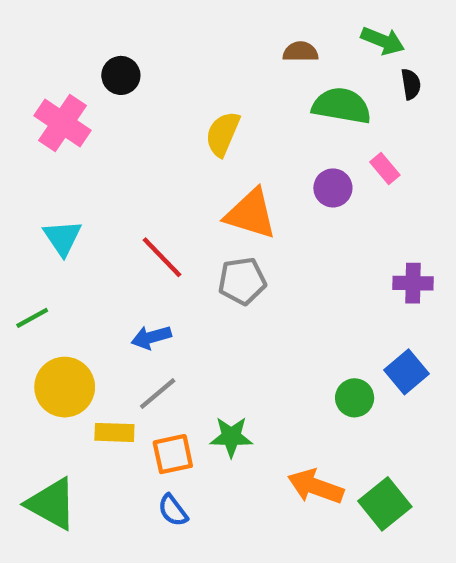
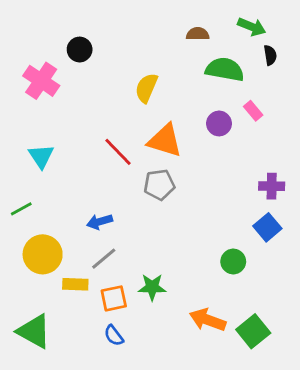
red line: (162, 257) -> (118, 152), moved
blue square: (407, 372) -> (267, 227), moved

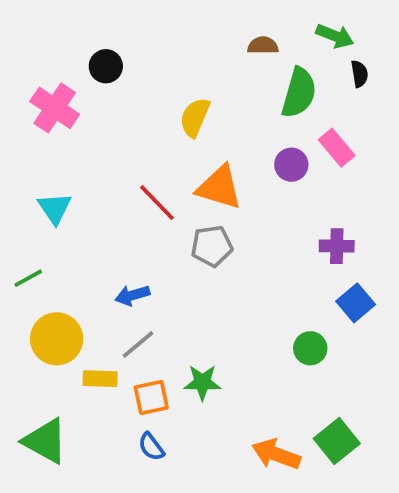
green semicircle: (225, 69) -> (299, 93), turned 96
pink rectangle: (253, 111) -> (337, 148), size x1.4
purple cross: (272, 186) -> (337, 246), moved
orange arrow: (208, 320) -> (276, 454), moved

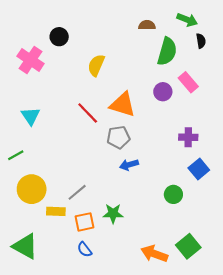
yellow semicircle: (195, 117) -> (96, 65), moved
blue arrow: (132, 295) -> (129, 165), moved

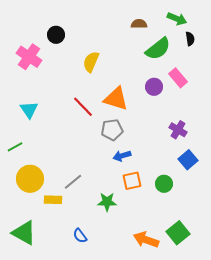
green semicircle: (167, 52) -> (158, 49), turned 36
purple cross: (188, 137) -> (178, 130), turned 30
orange square: (85, 222) -> (132, 181), moved

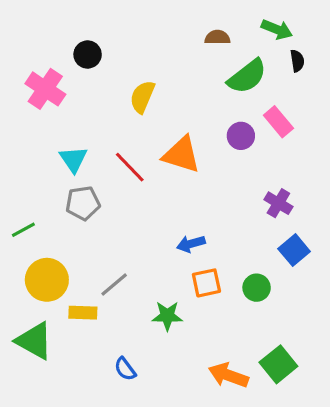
cyan triangle: (29, 110) -> (73, 159), moved
gray pentagon: (112, 130) -> (83, 203), moved
green triangle: (24, 233) -> (34, 341), moved

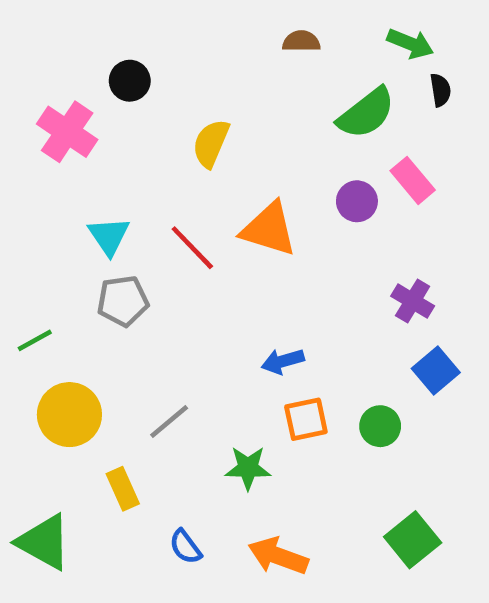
brown semicircle: (217, 37) -> (301, 41), moved
yellow rectangle: (83, 313) -> (123, 489), moved, turned 64
green triangle: (34, 341) -> (44, 542), moved
orange arrow: (228, 375) -> (278, 556), moved

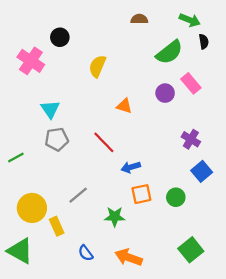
orange triangle: (269, 229) -> (124, 106), size x0.6
red line: (192, 248) -> (104, 142), moved
yellow circle: (69, 415) -> (32, 208), moved

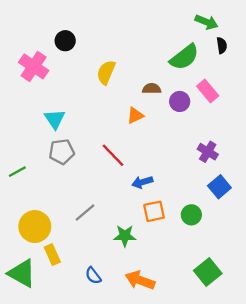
brown semicircle: (139, 19) -> (152, 89), moved
orange triangle: (124, 106) -> (135, 116), turned -42
yellow rectangle: (57, 226) -> (52, 255), moved

